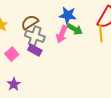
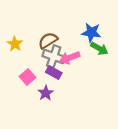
pink arrow: (62, 34) -> (70, 58), moved, turned 48
purple star: (14, 84) -> (46, 93), moved

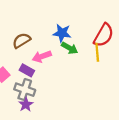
gray cross: (54, 56) -> (25, 90), moved
purple star: (46, 93) -> (26, 105), moved

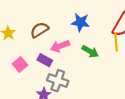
green arrow: (69, 48) -> (90, 51), moved
gray cross: (25, 90) -> (58, 81), moved

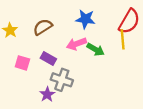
pink arrow: (60, 46) -> (76, 44), moved
pink square: (20, 64) -> (22, 63), turned -32

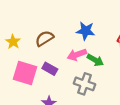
pink square: (22, 63) -> (25, 73), size x1.6
gray cross: (62, 80) -> (84, 84), moved

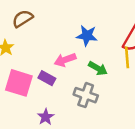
brown semicircle: (44, 38) -> (23, 19), moved
pink arrow: (77, 55) -> (65, 60), moved

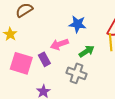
green arrow: (98, 68) -> (87, 51), turned -63
purple rectangle: (47, 78) -> (44, 59), turned 32

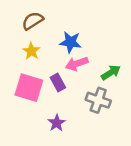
blue star: (77, 24) -> (70, 42), moved
yellow star: (10, 34) -> (31, 51), moved

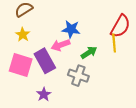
blue star: (70, 42) -> (71, 29), moved
purple rectangle: (58, 83) -> (45, 61), size x1.6

